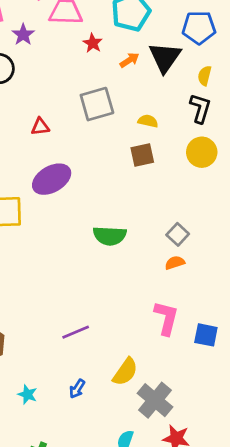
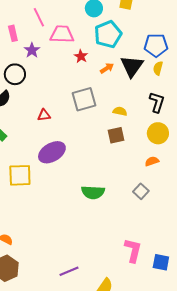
yellow semicircle: (205, 76) -> (158, 68), moved
orange semicircle: (175, 263) -> (152, 161), moved
purple line: (76, 332) -> (69, 271), moved

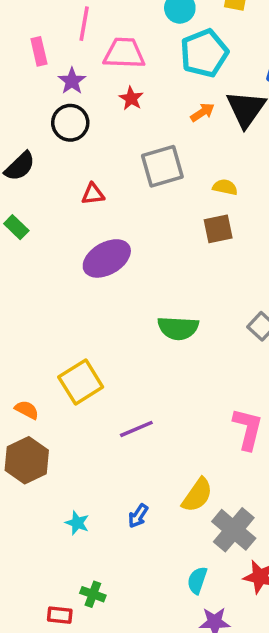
pink line: (39, 17) -> (84, 24), turned 36
red star: (81, 56) -> (131, 98), moved
black circle: (15, 74) -> (70, 123), moved
yellow square: (20, 175) -> (81, 382), moved, turned -30
purple line: (69, 271) -> (136, 429), moved

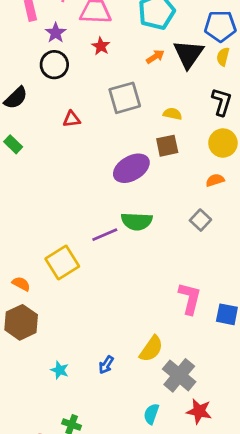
purple ellipse: (107, 258) -> (131, 168), moved
purple line: (136, 429) -> (105, 235), moved

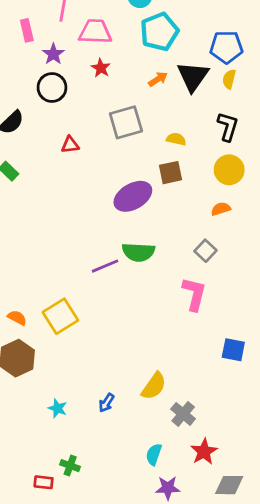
yellow square: (62, 263) -> (60, 316), moved
pink L-shape: (190, 298) -> (194, 294), moved
gray cross: (179, 375) -> (183, 414), size x0.7
red star: (199, 411) -> (204, 452), turned 30

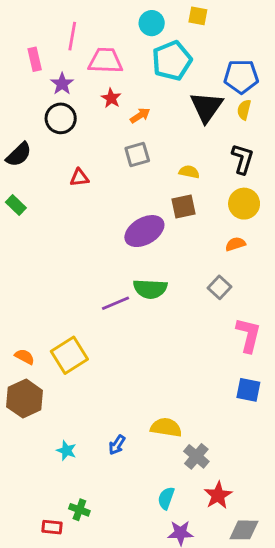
orange arrow: (158, 79) -> (140, 116), moved
gray square: (126, 122) -> (137, 155), size x0.7
pink L-shape: (194, 294) -> (248, 335), moved
yellow semicircle: (154, 386) -> (166, 427), turned -116

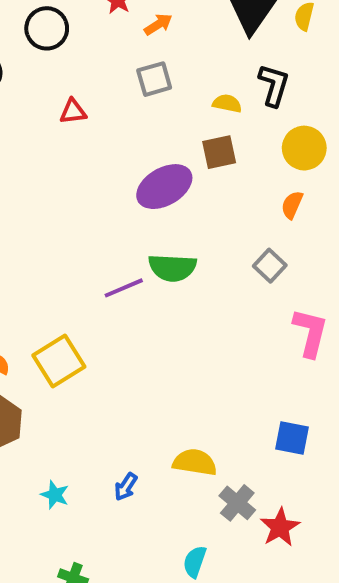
black L-shape: (243, 159) -> (274, 85), moved
orange semicircle: (235, 244) -> (292, 205), turned -48
blue square: (248, 390) -> (292, 438), moved
red star: (218, 495) -> (280, 527), moved

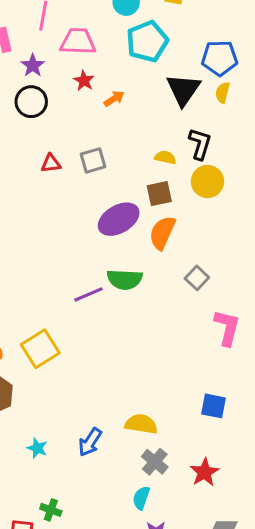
gray square: (154, 79) -> (93, 160), moved
yellow circle: (304, 148) -> (207, 182), moved
orange semicircle: (292, 205) -> (162, 233), moved, size x1.6
blue arrow: (126, 487) -> (90, 442), size x1.4
gray cross: (237, 503) -> (155, 462), moved

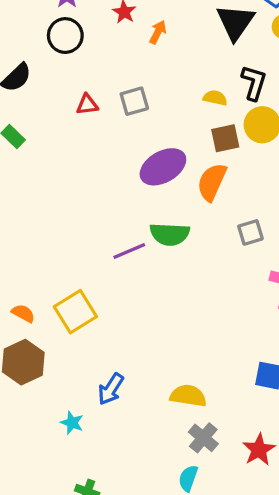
orange arrow: (114, 99) -> (158, 32), turned -30
brown square: (159, 194) -> (225, 138), moved
gray square: (197, 278) -> (250, 232), turned 30
blue arrow: (90, 442) -> (111, 389), moved

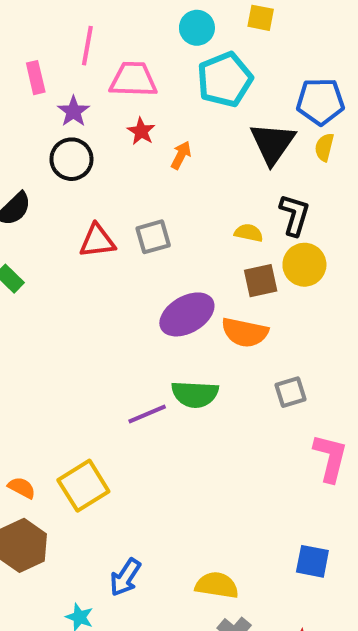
red triangle: (87, 105) -> (97, 241), size x1.4
orange semicircle: (212, 182) -> (245, 332), turned -102

